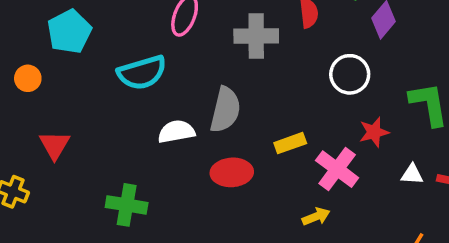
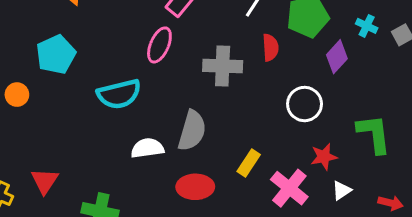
yellow rectangle: (290, 143) -> (249, 163), turned -40
red triangle: (54, 145) -> (45, 181), moved
white triangle: (412, 174) -> (342, 190), moved, turned -40

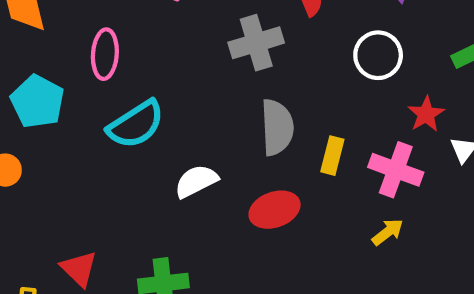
pink ellipse: (159, 45) -> (105, 54), moved
gray semicircle: (192, 131) -> (277, 127), moved

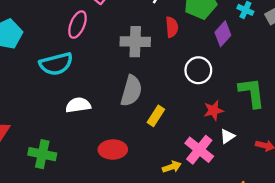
pink ellipse: (105, 54) -> (77, 25), moved
pink cross: (396, 170) -> (199, 150), moved
red ellipse: (275, 210) -> (113, 150), moved

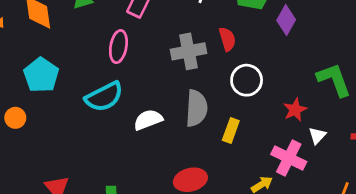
red semicircle: (172, 27) -> (227, 39), moved
white circle: (198, 70) -> (247, 80), moved
white semicircle: (78, 105) -> (148, 120), moved

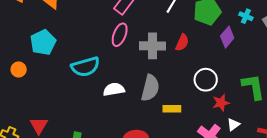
red semicircle: (227, 39) -> (182, 43), turned 30
pink ellipse: (118, 47) -> (120, 35), moved
white circle: (247, 80) -> (206, 80), moved
yellow rectangle: (231, 130) -> (172, 109), turned 60

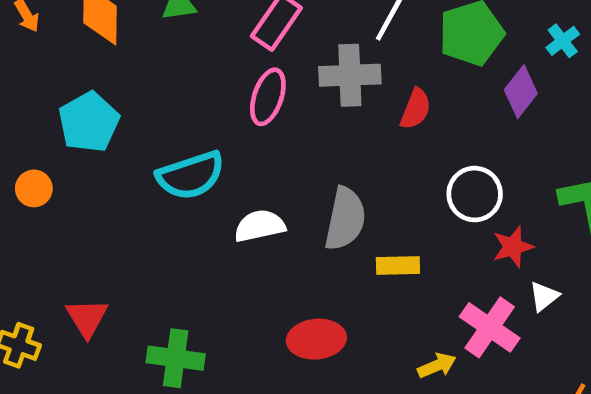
cyan cross: (246, 16) -> (563, 41), turned 32
gray cross: (153, 46) -> (350, 75), moved

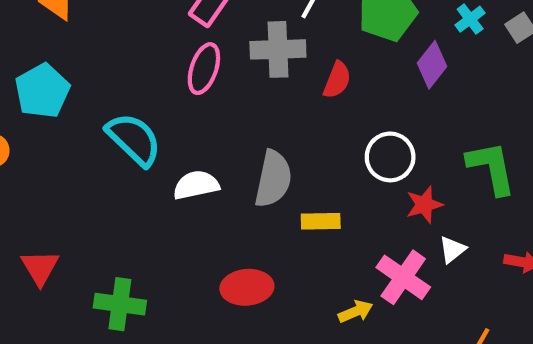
cyan semicircle: (191, 175) -> (134, 139), turned -118

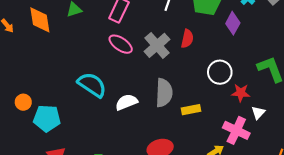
gray cross: (278, 49) -> (157, 45), moved, turned -30
pink ellipse: (204, 69) -> (121, 44), turned -65
cyan pentagon: (42, 91) -> (47, 118), moved, turned -30
red star: (424, 205) -> (241, 93), turned 30

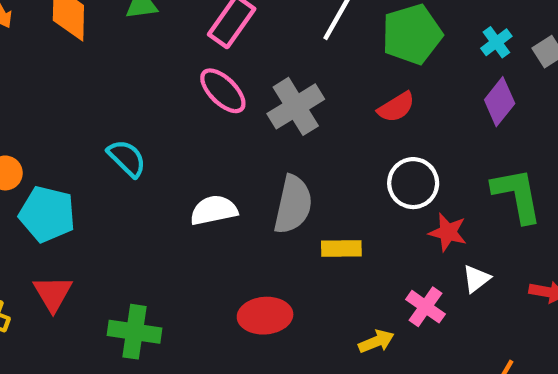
purple diamond: (233, 23) -> (500, 102), moved
red semicircle: (187, 39) -> (396, 107), moved, turned 36
cyan semicircle: (92, 85) -> (127, 158), moved, size x0.7
pink cross: (236, 130) -> (425, 307), size x0.7

